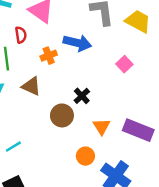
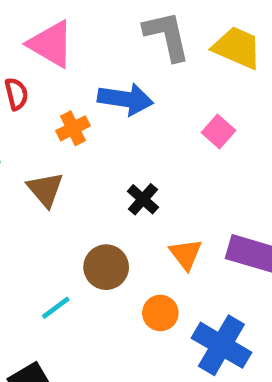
brown triangle: (31, 86) -> (45, 189), turned 30
brown circle: (62, 115) -> (106, 267), moved
cyan line: (13, 147) -> (56, 308), moved

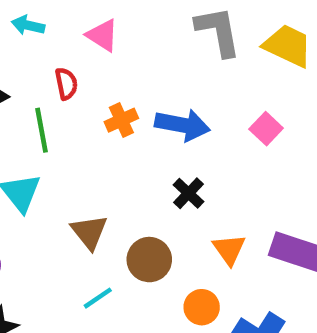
pink triangle: (51, 44) -> (102, 35), size x0.7
blue arrow: (125, 99) -> (182, 125), moved
brown triangle: (45, 189) -> (89, 232), moved

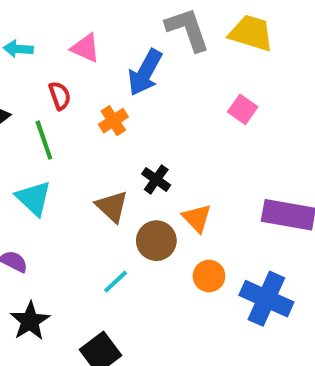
blue arrow: (182, 125) -> (145, 72), moved, turned 117
black cross: (188, 193) -> (156, 179), moved
brown triangle: (89, 232) -> (112, 206), moved
orange triangle: (229, 249) -> (197, 218), moved

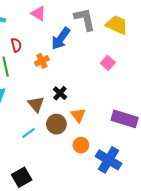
pink triangle: (85, 48) -> (38, 13), moved
cyan line: (116, 282) -> (28, 133), moved

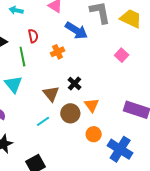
blue arrow: (61, 38) -> (76, 31), turned -95

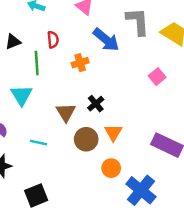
cyan line: (43, 121) -> (39, 143), moved, turned 40

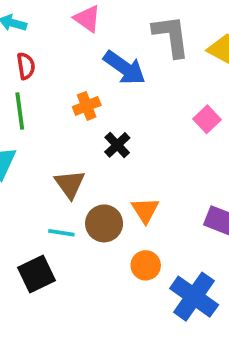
red semicircle: (53, 40) -> (26, 66), moved
black cross: (96, 104) -> (117, 145), moved
cyan line: (39, 143) -> (61, 233), moved
black square: (36, 195) -> (37, 274), moved

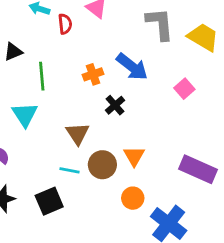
red semicircle: (26, 66) -> (65, 24), moved
blue arrow: (124, 68) -> (132, 67), moved

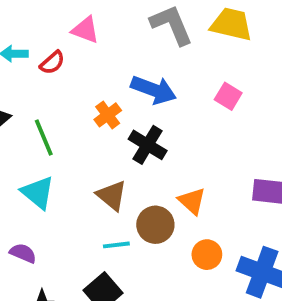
red semicircle: (65, 24) -> (52, 63), turned 72
black cross: (115, 105) -> (148, 145), size x1.4

